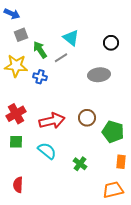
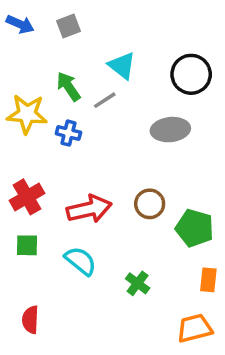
gray square: (21, 35) -> (68, 26), moved
black circle: (111, 43) -> (191, 74), size x1.5

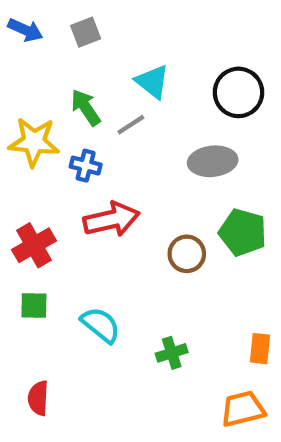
red arrow: (89, 209) -> (111, 219), moved
green pentagon: (195, 228) -> (243, 232), moved
green cross: (138, 283) -> (172, 353), turned 35

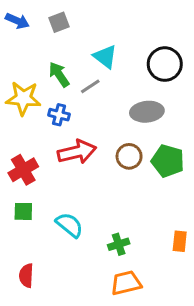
brown circle: (187, 254) -> (129, 156), moved
orange trapezoid: (243, 409) -> (126, 283), moved

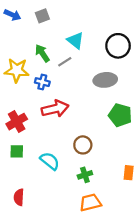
brown circle: (129, 156) -> (83, 145), moved

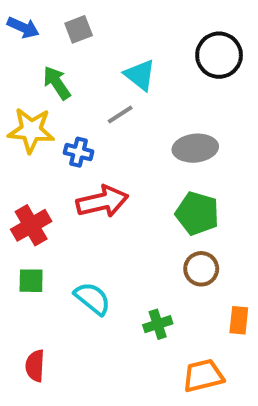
black circle: (118, 46) -> (219, 55), moved
green arrow: (42, 53) -> (57, 83), moved
green pentagon: (120, 115) -> (197, 213), moved
brown circle: (83, 145) -> (201, 269), moved
orange trapezoid: (90, 203) -> (203, 376), moved

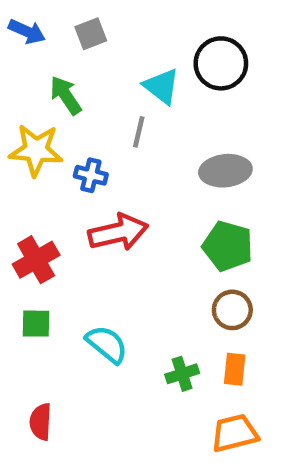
black circle: (219, 55) -> (221, 63), moved
gray line: (120, 114) -> (139, 132), turned -44
orange rectangle: (239, 320) -> (235, 369), moved

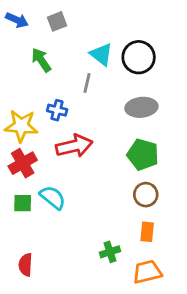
black circle: (221, 63) -> (139, 57), moved
yellow star: (36, 150) -> (21, 126), moved
cyan semicircle: (107, 344) -> (53, 197), moved
green cross: (182, 374) -> (110, 252), moved

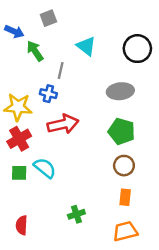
blue arrow: (17, 20) -> (14, 32), moved
black circle: (139, 57) -> (137, 49), moved
gray line: (87, 83) -> (61, 70), moved
green cross: (110, 252) -> (76, 214), moved

